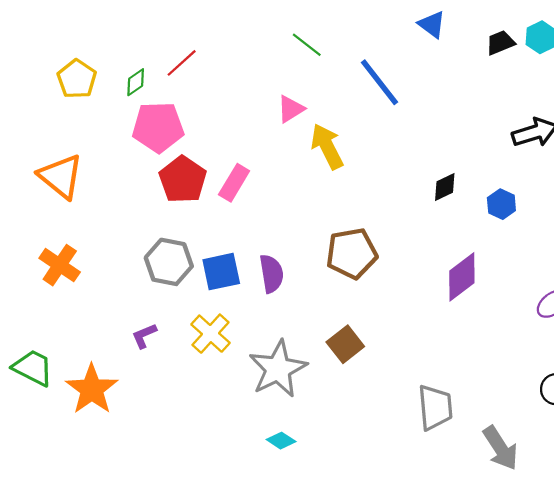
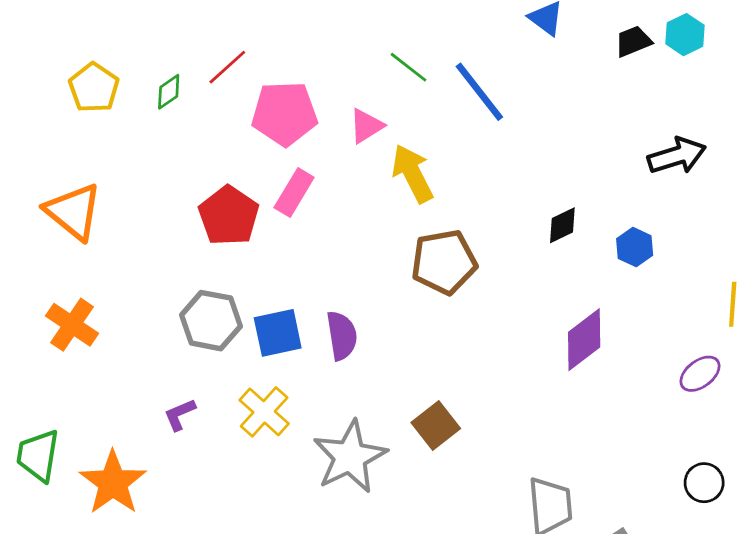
green line: (307, 45) -> (408, 67), moved
pink pentagon: (158, 127) -> (285, 114), moved
pink rectangle: (234, 183) -> (294, 193), moved
brown pentagon: (352, 253) -> (444, 262), moved
green trapezoid: (33, 368) -> (38, 455), turned -108

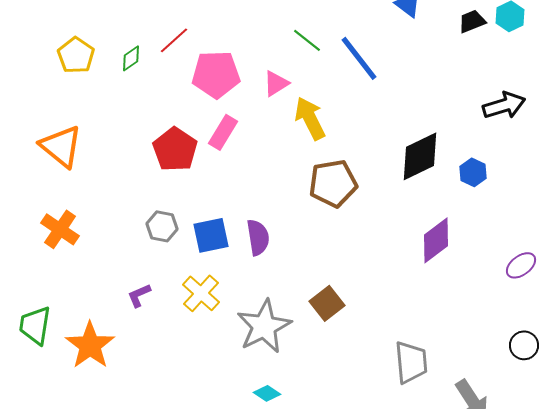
black diamond: (562, 225) -> (420, 156), size x1.8
gray hexagon: (211, 321) -> (162, 226), size x0.7

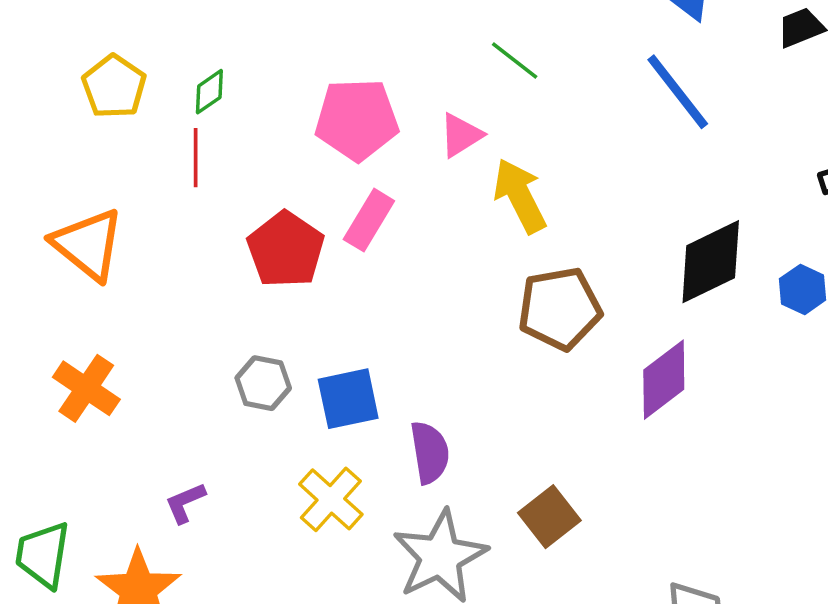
red line: (174, 40) -> (196, 158), moved, turned -48
blue line: (359, 58) -> (678, 92), moved
purple semicircle: (258, 237) -> (430, 452), moved
purple diamond: (436, 240) -> (664, 380), moved
purple L-shape: (139, 295) -> (185, 503), moved

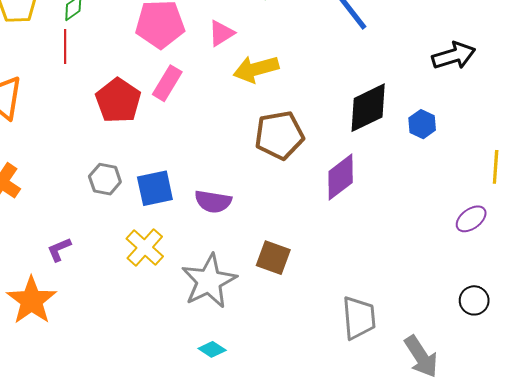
yellow arrow: (520, 196) -> (256, 69), turned -78
purple semicircle: (430, 452) -> (213, 202), moved, turned 108
brown square: (549, 517) -> (273, 258), turned -32

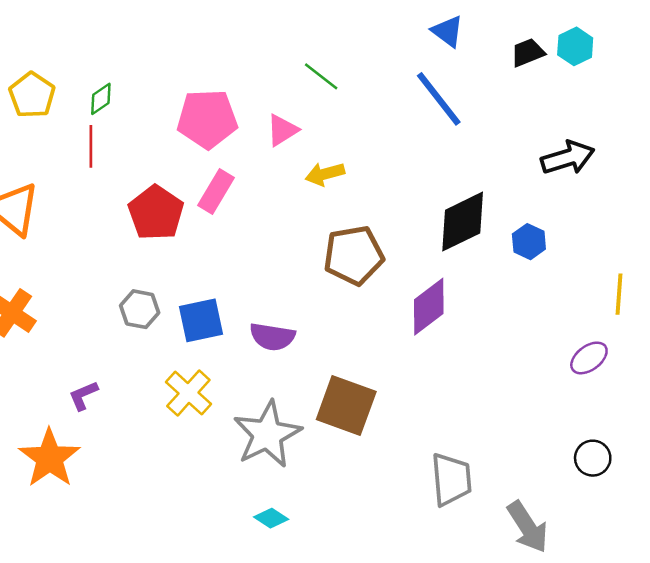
yellow arrow: (256, 69) -> (325, 174), size x0.7
brown square: (273, 258) -> (346, 406), size x1.4

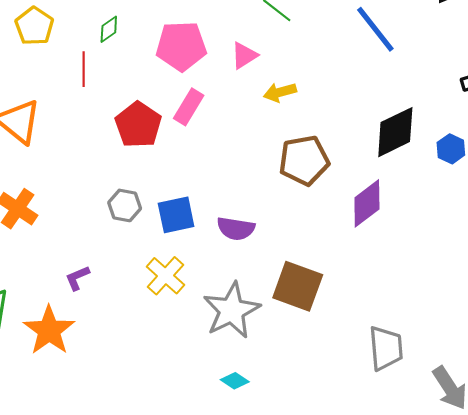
green diamond: (101, 99) -> (109, 29), moved

